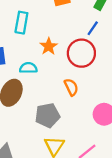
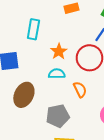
cyan semicircle: (28, 68) -> (57, 74), moved

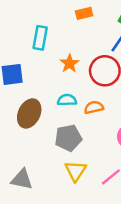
cyan semicircle: (57, 74) -> (67, 100), moved
orange semicircle: (80, 90) -> (94, 107), turned -77

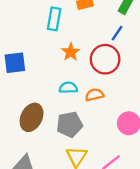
cyan rectangle: (40, 38) -> (54, 19), moved
brown ellipse: (29, 113) -> (32, 117), moved

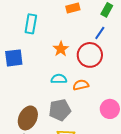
cyan rectangle: (54, 19) -> (31, 24), moved
brown ellipse: (32, 117) -> (28, 118), moved

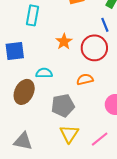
blue line: (100, 33) -> (105, 25), turned -56
cyan semicircle: (59, 79) -> (44, 73), moved
brown ellipse: (28, 118) -> (24, 92), moved

